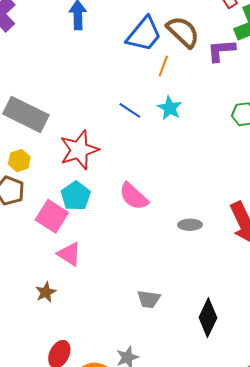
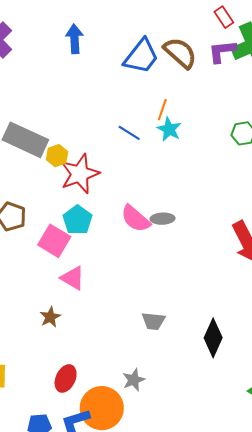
purple L-shape: (221, 50) -> (222, 51), moved
orange line: (163, 66) -> (162, 110), moved
yellow hexagon: (19, 161) -> (57, 156), moved
gray ellipse: (190, 225) -> (163, 219), moved

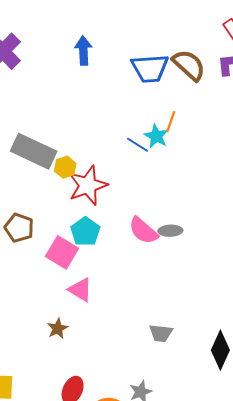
blue trapezoid: (141, 56) -> (150, 68), turned 48
cyan star: (169, 129) -> (156, 136), moved

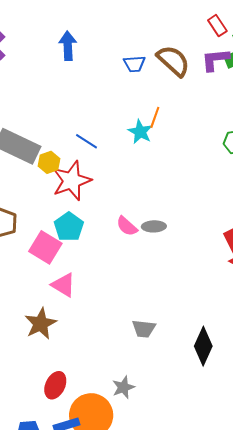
blue trapezoid: (150, 68) -> (134, 64), size x0.6
blue line: (137, 145) -> (86, 141), moved
pink semicircle: (143, 231) -> (127, 226), size x0.7
brown star: (58, 329) -> (41, 324), size x1.5

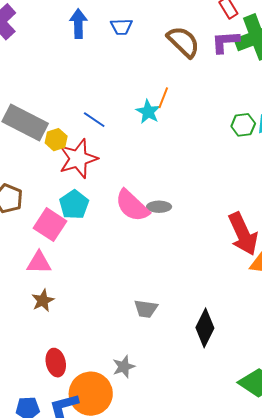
blue trapezoid: (134, 64) -> (121, 27), moved
pink semicircle: (127, 226) -> (132, 206), size x1.6
pink triangle: (63, 285) -> (39, 263), moved, turned -32
brown star: (41, 324) -> (43, 301), size x0.7
red ellipse: (55, 385) -> (56, 363), turned -40

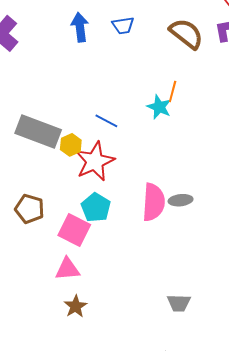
pink semicircle: (132, 206) -> (154, 202), turned -123

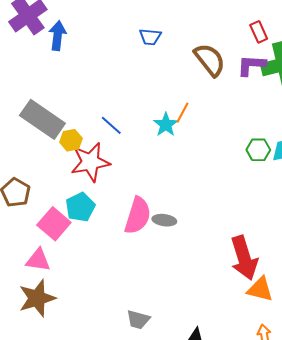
blue arrow: (80, 27) -> (58, 36), moved
brown star: (76, 306) -> (37, 298), size x1.6

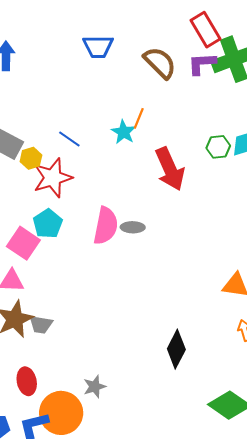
red rectangle: (259, 32) -> (205, 30), size x1.6
blue trapezoid: (150, 37) -> (98, 47), size x1.4
red arrow: (244, 258) -> (170, 169), moved
gray trapezoid: (138, 320) -> (41, 325), moved

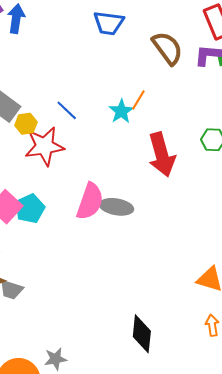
cyan pentagon: (48, 224) -> (30, 209), moved
gray ellipse: (133, 227) -> (116, 207), size x1.4
black diamond: (176, 349) -> (142, 334), turned -30

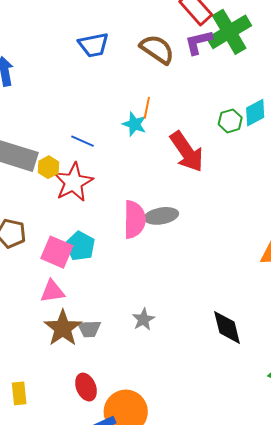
gray star: (56, 359) -> (143, 319), moved

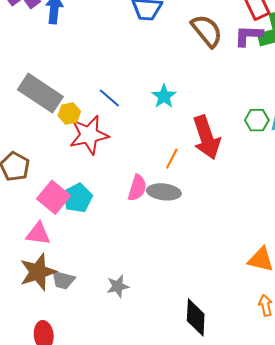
orange line: (147, 108) -> (172, 159), moved
pink semicircle: (134, 219) -> (137, 188), size x0.7

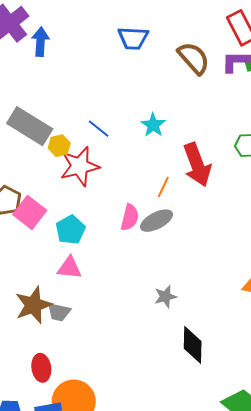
gray ellipse: (164, 192) -> (157, 221), turned -32
pink square: (54, 197) -> (30, 212), moved
pink triangle: (38, 234) -> (69, 268), moved
gray star: (118, 286) -> (165, 297), moved

